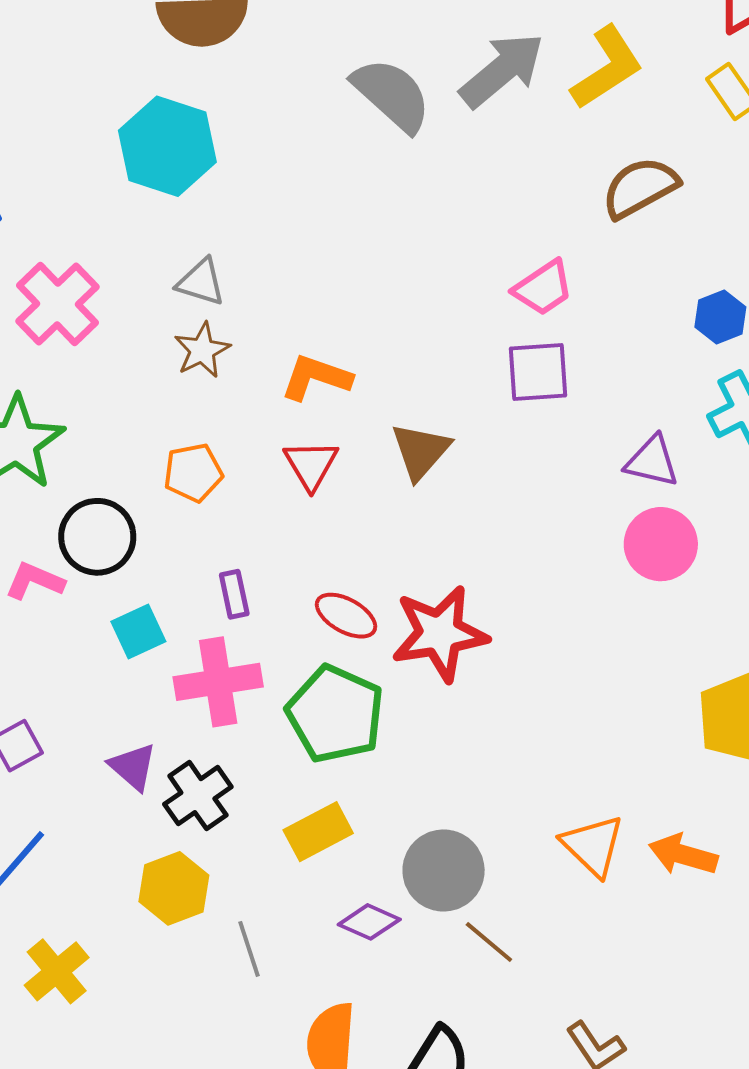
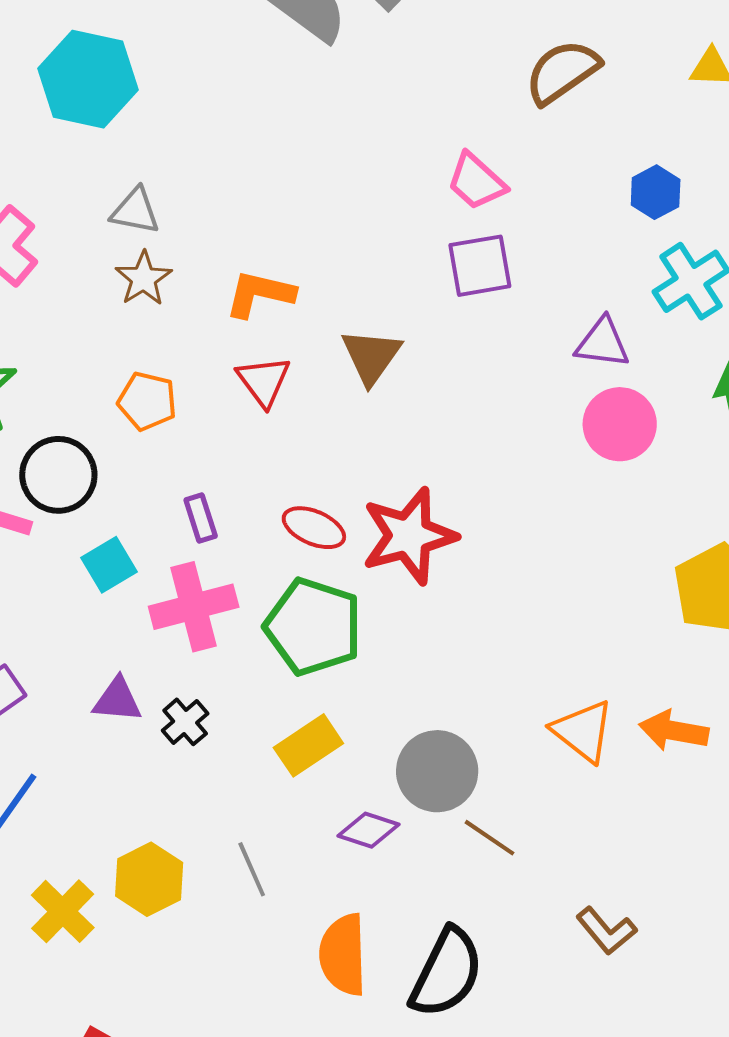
pink trapezoid: (543, 288) -> (476, 181), turned 82
orange pentagon: (193, 473) -> (147, 401), turned 30
purple triangle: (133, 767) -> (117, 700), turned -30
black cross: (198, 796) -> (185, 722), size x0.7
yellow hexagon: (174, 888) -> (149, 879), moved

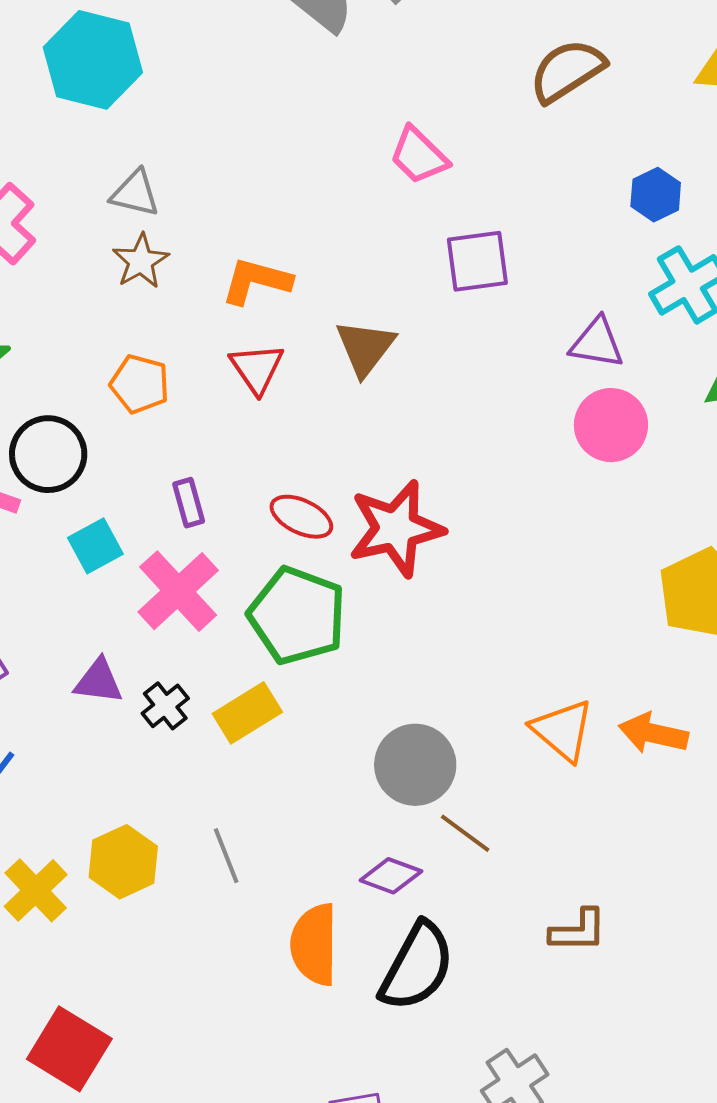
pink trapezoid: (476, 181) -> (419, 156), moved
pink cross: (194, 607) -> (178, 591), turned -30
yellow rectangle: (308, 745) -> (247, 713), moved
purple diamond: (368, 830) -> (391, 876), moved
brown L-shape: (606, 931) -> (578, 931), turned -52

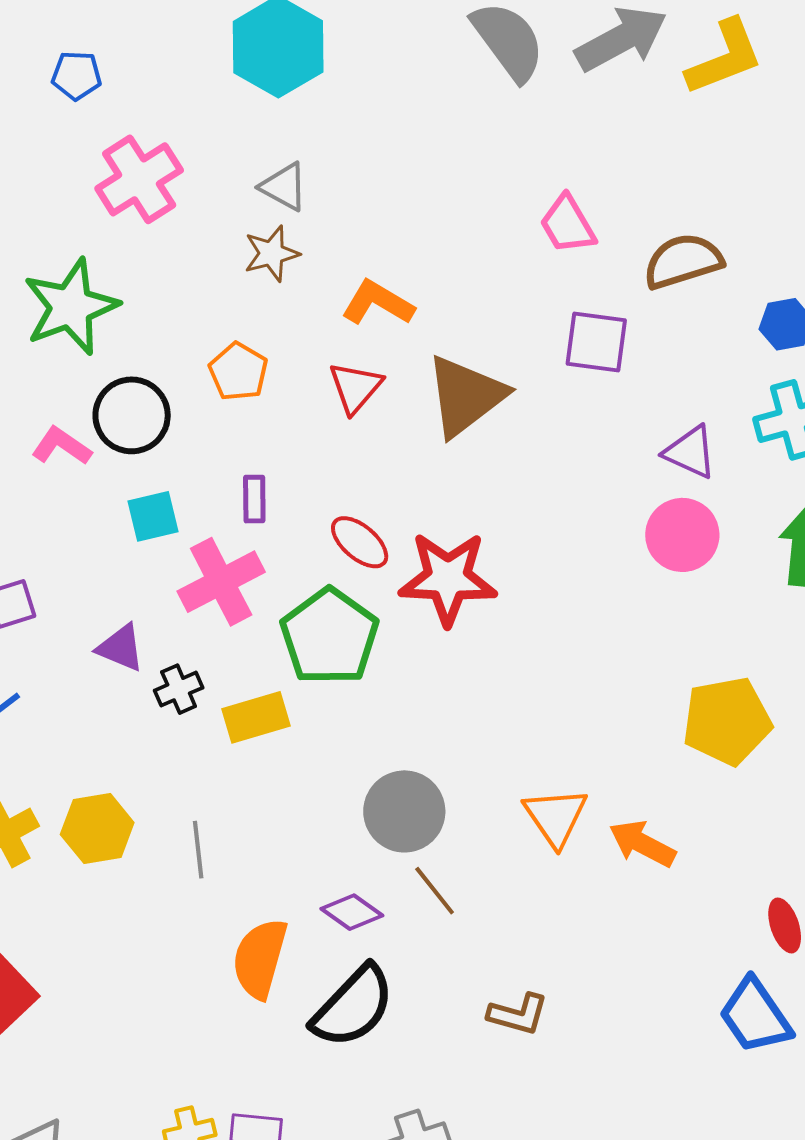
brown semicircle: (567, 71) -> (683, 261), moved
brown triangle: (365, 348) -> (466, 396), size x1.4

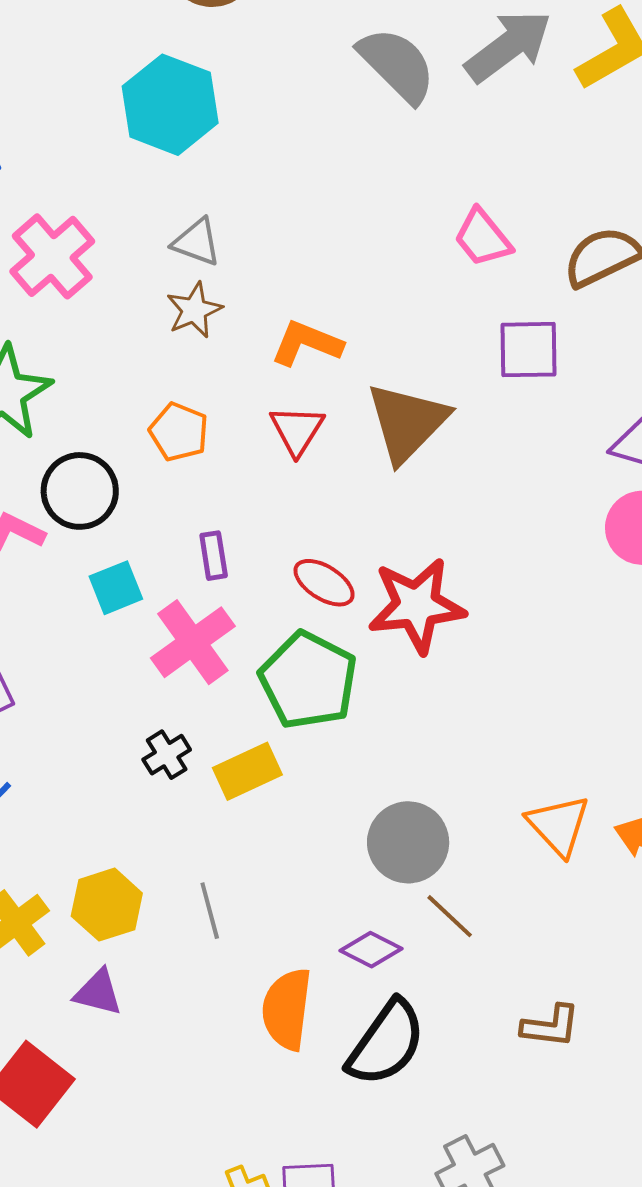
purple triangle: (121, 648) -> (98, 992), moved

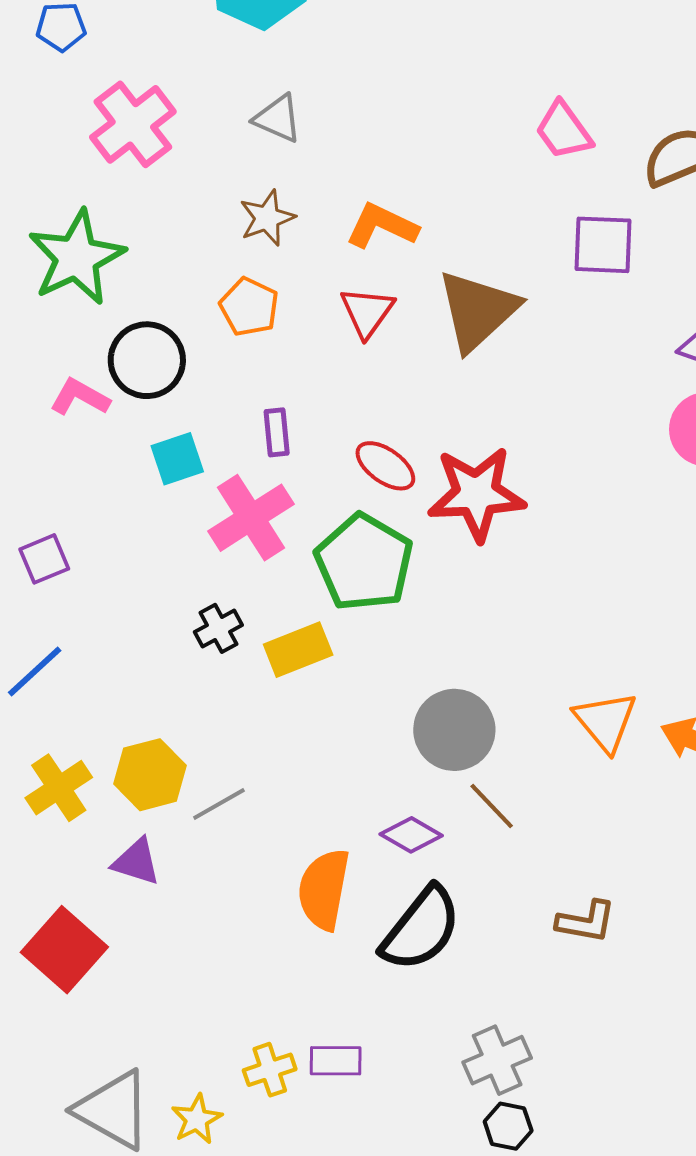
brown star: (194, 310) -> (267, 218), moved
gray line: (210, 911) -> (219, 804), moved, turned 72

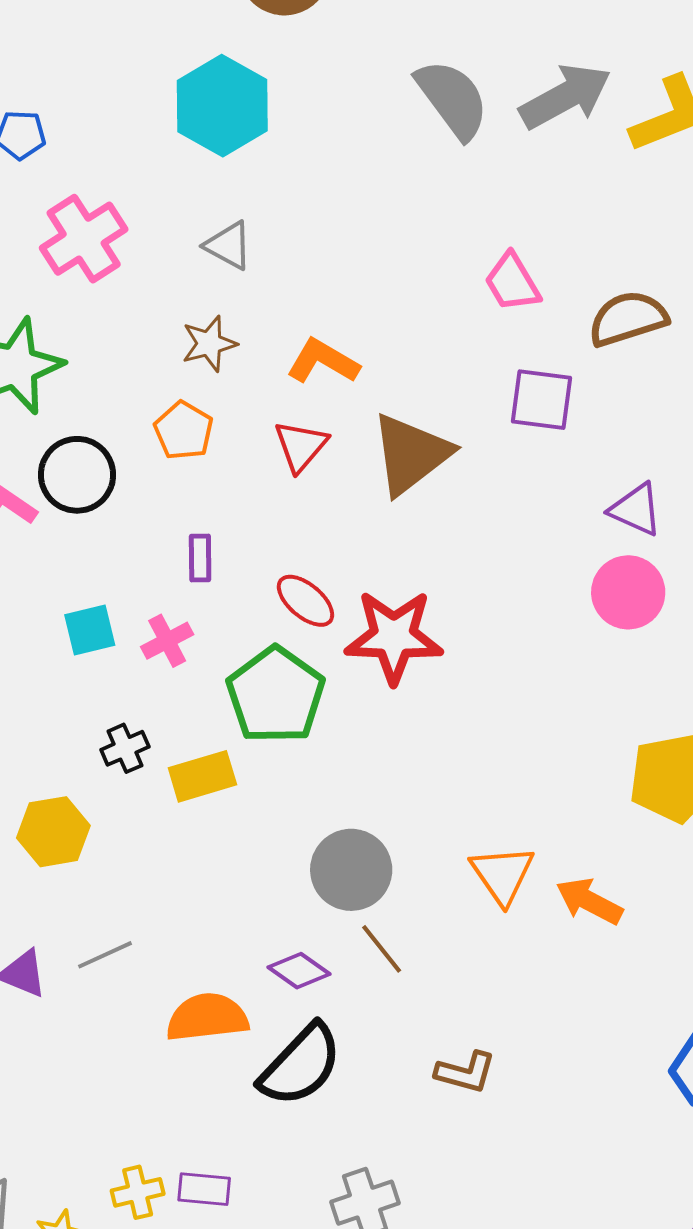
cyan square: (177, 459) -> (90, 630), moved
pink cross: (251, 518) -> (167, 641), size x0.6
yellow hexagon: (150, 775) -> (53, 832), moved
gray line: (219, 804) -> (105, 955), moved
orange semicircle: (324, 889) -> (207, 1017), turned 68

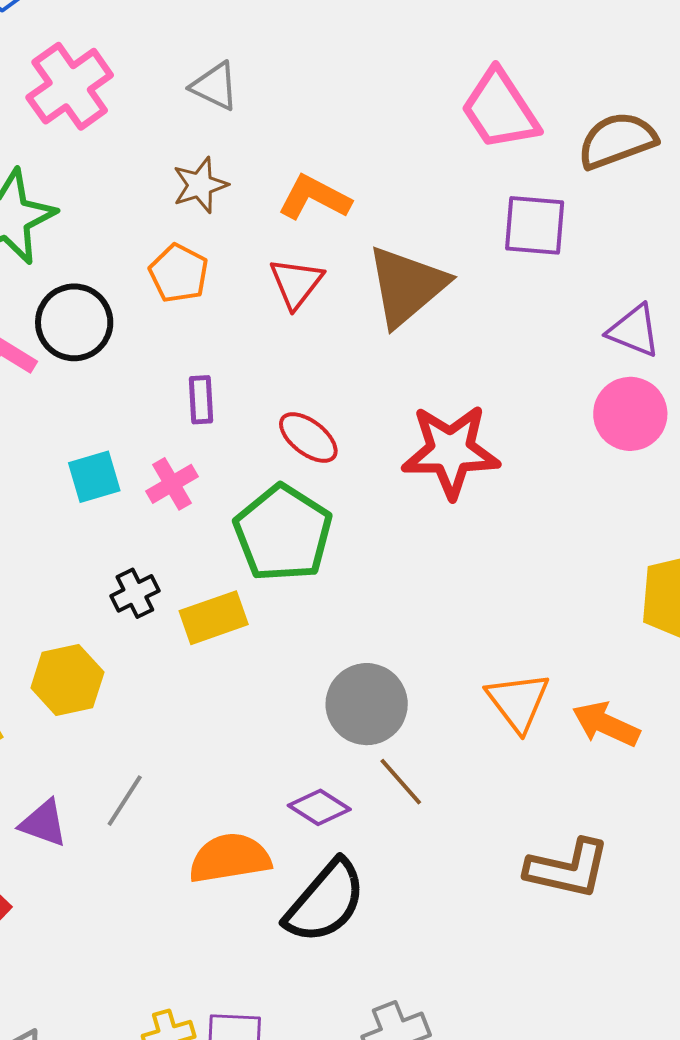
pink trapezoid: (512, 282) -> (500, 110), size x1.4
red star: (394, 637) -> (451, 451), moved
gray line: (105, 955) -> (125, 801), turned -30
brown L-shape: (466, 1072) -> (568, 869), moved, size x1.4

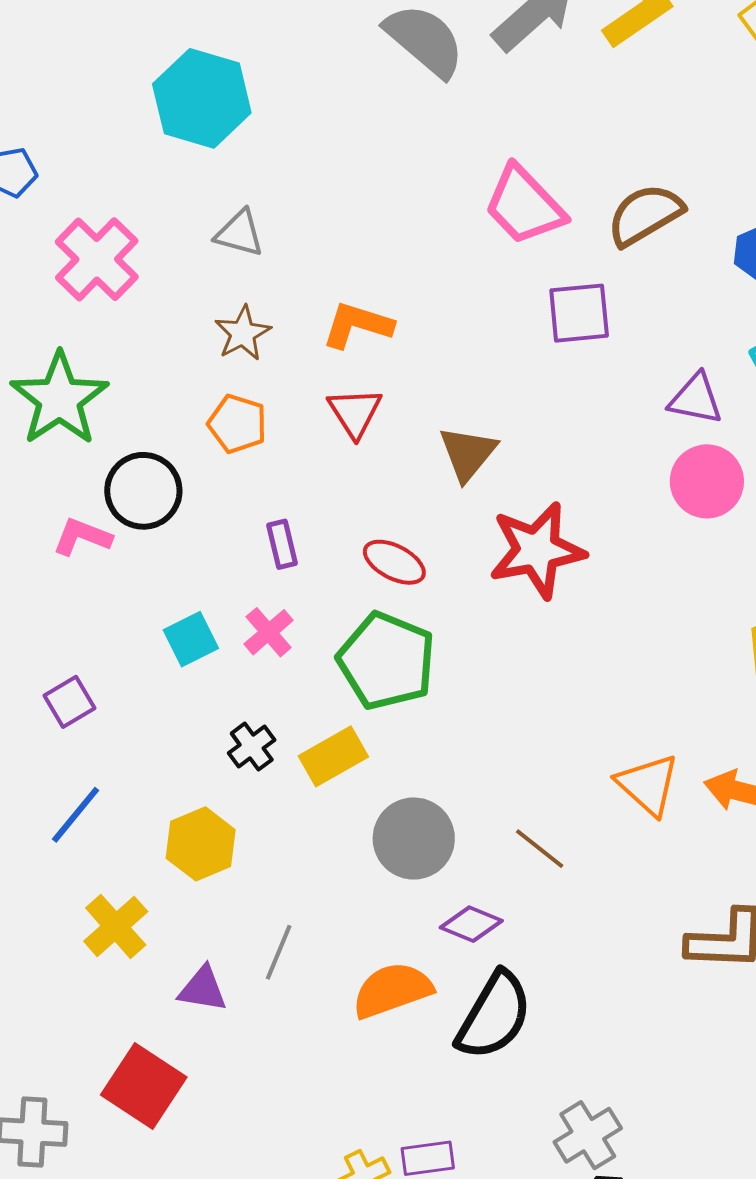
brown triangle: (407, 286) -> (468, 453), moved, size x0.7
gray circle: (367, 704) -> (414, 839), moved
brown line: (401, 782) -> (540, 849), moved

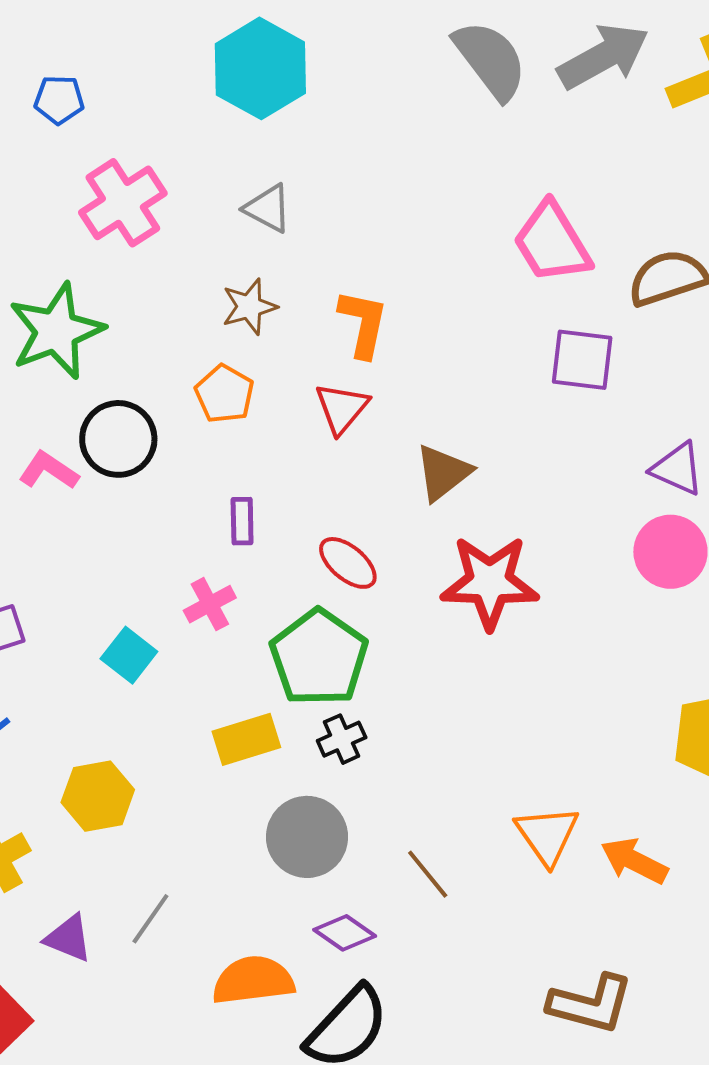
orange L-shape: (357, 325) -> (363, 323), turned 72
cyan square: (191, 639) -> (129, 655), moved, turned -38
black cross: (252, 747) -> (342, 739), moved

